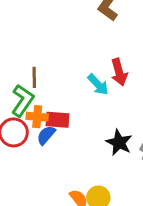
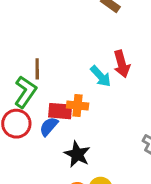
orange cross: (37, 117) -> (78, 105), moved
black star: (119, 142) -> (77, 154), moved

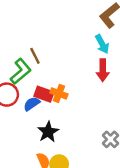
brown line: (37, 69) -> (35, 56), turned -42
cyan arrow: (101, 76) -> (102, 44), moved

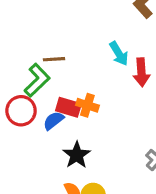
cyan arrow: (102, 44) -> (119, 54), moved
brown line: (35, 56) -> (54, 59), turned -63

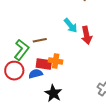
brown line: (54, 59) -> (40, 40), moved
blue semicircle: (53, 121) -> (36, 74), turned 32

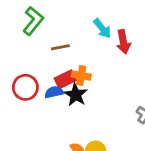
green L-shape: (22, 50) -> (33, 21), moved
red rectangle: (44, 64) -> (65, 79), turned -35
black star: (53, 93) -> (76, 95), moved

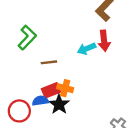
cyan arrow: (102, 28) -> (86, 49), turned 102
red arrow: (123, 42) -> (104, 41), moved
red circle: (25, 87) -> (19, 111), moved

